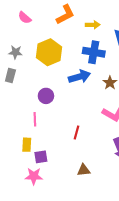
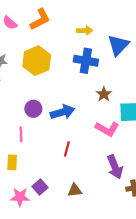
orange L-shape: (65, 15) -> (40, 19), moved
blue arrow: (79, 77) -> (62, 112), moved
purple square: (41, 157) -> (40, 187), moved, turned -32

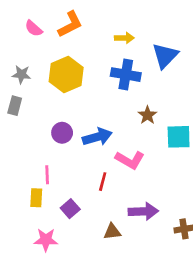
pink L-shape: (107, 129) -> (130, 160), moved
pink line: (21, 134) -> (47, 175), moved
purple arrow: (115, 167) -> (143, 211), moved, turned -70
purple square: (40, 187) -> (70, 209), moved

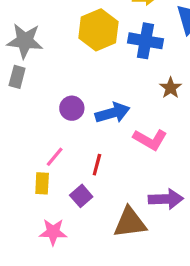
gray star: (21, 75) -> (25, 41), size x1.6
yellow hexagon: (66, 75) -> (98, 30), moved
pink line: (47, 175) -> (55, 157), turned 42
red line: (103, 182) -> (97, 165), moved
brown triangle: (112, 232) -> (130, 223), size x1.6

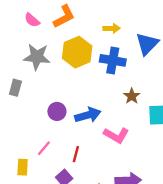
gray star: (25, 41) -> (37, 57), moved
yellow rectangle: (42, 183) -> (23, 167), moved

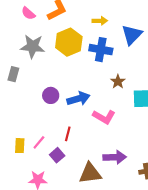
pink line: (44, 148) -> (39, 142), moved

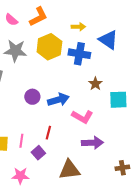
blue triangle: (132, 35) -> (108, 40), turned -40
pink line: (39, 142) -> (21, 141), turned -32
purple arrow: (115, 157) -> (92, 143), moved

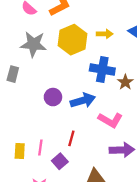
yellow arrow: (78, 27) -> (105, 34), moved
blue cross: (79, 54) -> (102, 70), moved

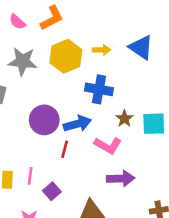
brown star: (125, 82) -> (124, 119), moved
purple circle: (53, 97) -> (44, 120), size x1.5
red line: (71, 138) -> (65, 149), moved

